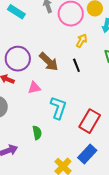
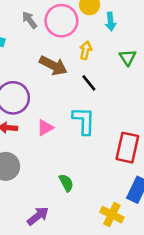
brown arrow: (49, 62) -> (53, 66), moved
cyan L-shape: (58, 108) -> (84, 121), moved

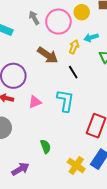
cyan arrow: (111, 22) -> (91, 37), moved, turned 72
yellow cross: (112, 215) -> (76, 165), moved

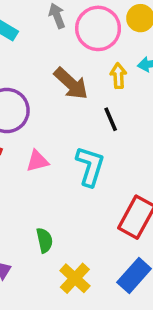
yellow arrow: (74, 47) -> (118, 76), turned -32
yellow cross: (76, 165) -> (75, 278), moved

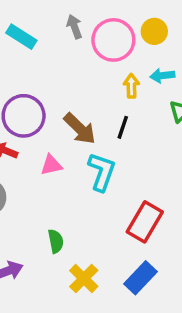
brown arrow: (71, 84) -> (80, 129), moved
black line: (111, 119) -> (123, 127), turned 40

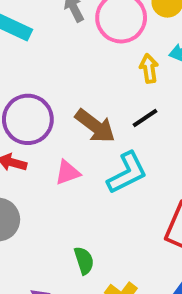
black line: (123, 127) -> (145, 118), turned 45
cyan L-shape: (102, 172) -> (127, 173), turned 51

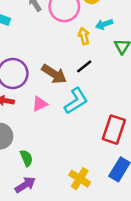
green semicircle: (84, 261) -> (26, 158), moved

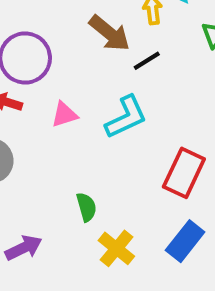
brown arrow: (54, 74) -> (110, 33), moved
green semicircle: (26, 158) -> (86, 207), moved

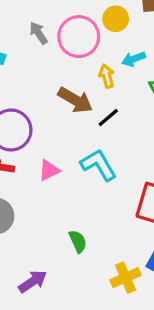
cyan L-shape: (126, 117) -> (99, 165), turned -87
yellow cross: (116, 248) -> (126, 278), moved, turned 36

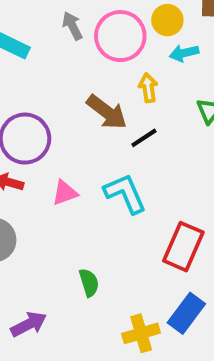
cyan arrow: (134, 59) -> (184, 53), moved

